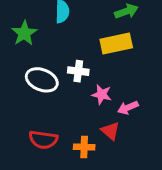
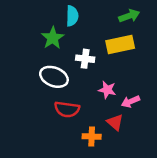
green star: (24, 33) -> (53, 38), moved
white cross: (78, 71) -> (85, 59), moved
red semicircle: (43, 140) -> (67, 109), moved

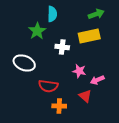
white ellipse: (54, 77) -> (24, 63), moved
orange cross: (92, 137) -> (59, 106), moved

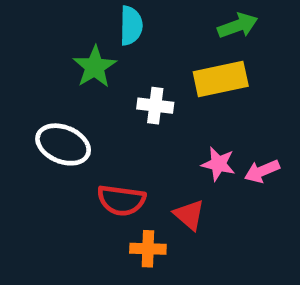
pink star: (79, 71) -> (218, 164), moved
pink arrow: (97, 80) -> (262, 171), moved
red triangle: (85, 96) -> (189, 215), moved

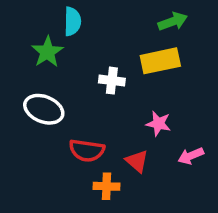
cyan semicircle: (131, 26) -> (72, 21), moved
green star: (95, 67) -> (47, 52), moved
pink arrow: (262, 171) -> (191, 156), moved

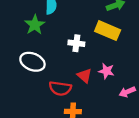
yellow rectangle: (160, 61) -> (108, 31), turned 35
red triangle: (137, 161) -> (84, 76), moved

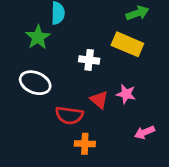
pink arrow: (127, 92) -> (145, 132), moved

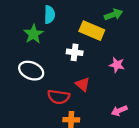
yellow rectangle: (127, 44) -> (92, 31), moved
pink star: (126, 94) -> (117, 65), moved

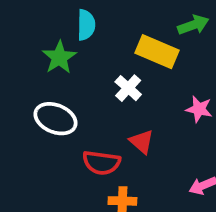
white cross: (75, 52) -> (128, 88), turned 35

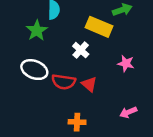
red semicircle: (101, 163) -> (64, 82), moved

